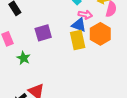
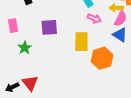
blue triangle: (79, 25) -> (120, 35), moved
orange hexagon: (100, 34) -> (102, 58), moved

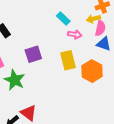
green star: (25, 48) -> (15, 80), size x1.5

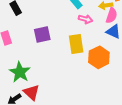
green star: (15, 80) -> (20, 72), moved

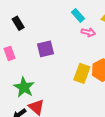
yellow rectangle: (76, 44) -> (82, 73), moved, turned 30

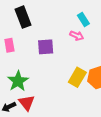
black rectangle: (18, 23) -> (23, 17), size x1.5
pink arrow: (88, 32) -> (77, 36), moved

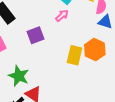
pink arrow: (77, 36) -> (62, 16), turned -48

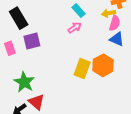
purple square: (35, 35) -> (32, 41), moved

